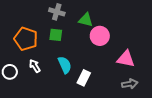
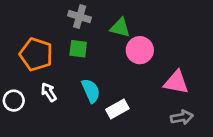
white rectangle: (84, 78) -> (117, 109), turned 35

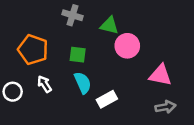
green square: (78, 49) -> (78, 55), moved

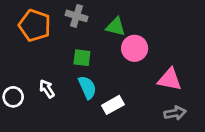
orange pentagon: (33, 50) -> (35, 25), moved

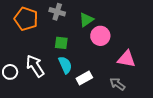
green triangle: (116, 27) -> (86, 20), turned -49
white arrow: (47, 89) -> (35, 66), size x1.6
gray arrow: (175, 113) -> (117, 84), moved, turned -133

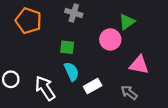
gray cross: (57, 12) -> (74, 13), moved
green triangle: (86, 20) -> (127, 22), moved
white arrow: (35, 66) -> (45, 88), moved

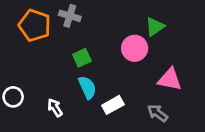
gray cross: (74, 13) -> (70, 16), moved
green square: (67, 47) -> (82, 58), turned -32
white arrow: (45, 88) -> (55, 108), size x0.6

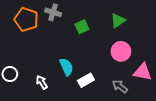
pink circle: (135, 48) -> (121, 51), moved
green square: (82, 58) -> (82, 27), moved
pink triangle: (170, 79) -> (143, 72), moved

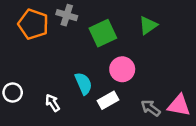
green square: (82, 27) -> (103, 33), size x1.5
pink circle: (121, 51) -> (122, 69), moved
pink triangle: (143, 72) -> (179, 105), moved

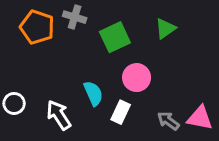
white rectangle: (108, 100) -> (121, 112), turned -36
white arrow: (53, 103) -> (59, 115), size x1.5

